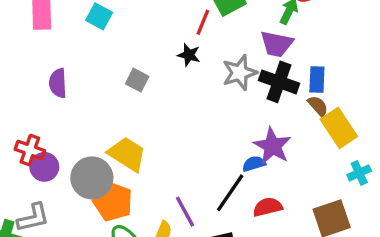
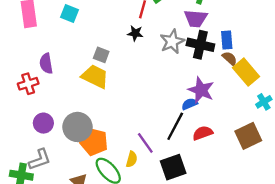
red cross: (30, 150) -> (28, 84), moved, turned -30
yellow trapezoid: (127, 154) -> (95, 76), moved

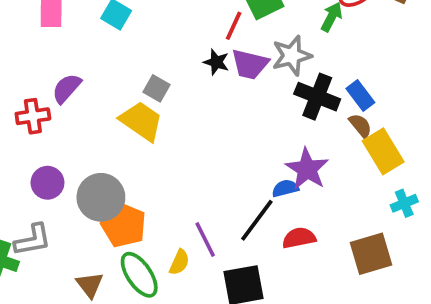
purple trapezoid: (196, 18) -> (250, 64), moved
blue rectangle: (227, 40) -> (360, 96), turned -42
gray star: (172, 42) -> (292, 56), moved
purple semicircle: (46, 63) -> (67, 88), turned 42

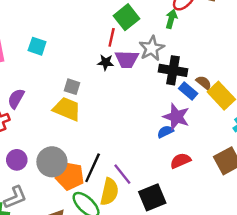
blue rectangle: (360, 96) -> (188, 91), moved
black line: (257, 220) -> (93, 168), moved
yellow semicircle: (179, 262) -> (109, 192), size x1.6

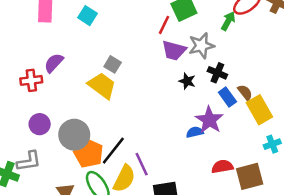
black star: (106, 62) -> (187, 81), moved
black cross: (173, 70) -> (217, 73), size x0.7
red semicircle: (180, 161) -> (222, 167), moved

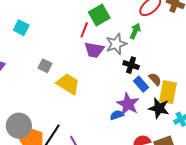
green arrow: (228, 21) -> (135, 31), moved
black star: (187, 81) -> (159, 108), moved, size x1.5
yellow trapezoid: (102, 86) -> (68, 84), moved
yellow rectangle: (259, 110) -> (168, 92), turned 45

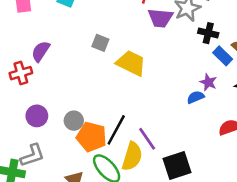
purple star: (128, 104) -> (208, 82), size x0.6
gray circle: (19, 126) -> (74, 121), size x0.6

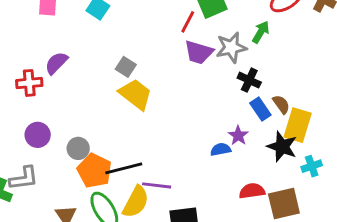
yellow trapezoid: (131, 63) -> (136, 94), moved
black line: (116, 130) -> (124, 168), turned 36
purple line: (147, 139) -> (157, 185), turned -60

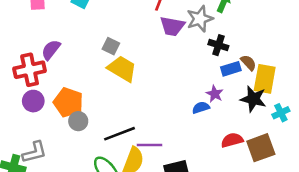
red cross: (29, 83) -> (30, 70), size x1.4
blue rectangle: (260, 109) -> (231, 69), turned -66
purple circle: (38, 135) -> (33, 101), moved
orange pentagon: (94, 171) -> (68, 102), moved

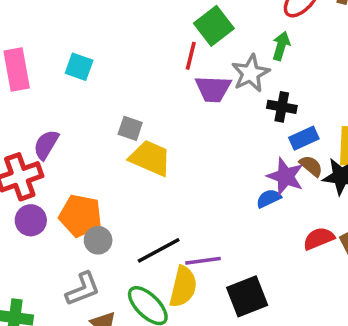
brown semicircle: (248, 63) -> (311, 166), moved
purple star: (215, 94) -> (285, 176), size x1.5
gray L-shape: (34, 152) -> (83, 289), moved

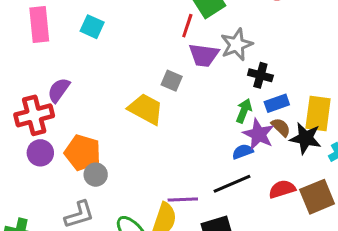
green arrow: (281, 46) -> (244, 111), moved
gray square: (130, 128) -> (172, 81), moved
black line: (159, 250) -> (232, 184), moved

